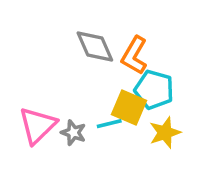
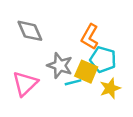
gray diamond: (95, 47) -> (30, 31), moved
gray star: (73, 133) -> (60, 66), moved, size x1.5

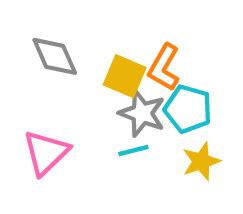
gray star: (60, 66) -> (142, 113), moved
yellow square: (86, 72) -> (125, 76), moved

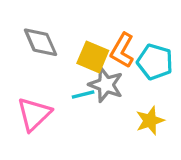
cyan pentagon: (188, 109) -> (155, 62), moved
cyan line: (133, 150) -> (83, 94), moved

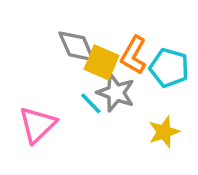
gray diamond: (41, 42) -> (77, 46), moved
cyan line: (83, 94) -> (91, 103), turned 60

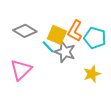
gray diamond: (77, 46) -> (25, 31), moved, turned -35
cyan line: (91, 103) -> (48, 47), moved

